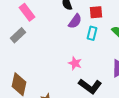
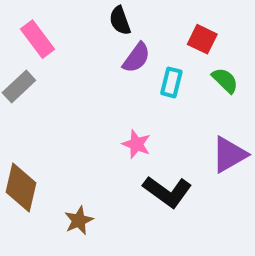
red square: (96, 12) -> (202, 39), moved, turned 32

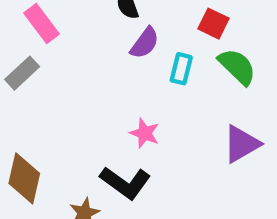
green semicircle: (225, 80) -> (237, 67), size x1.4
black L-shape: (167, 192) -> (125, 183), moved

